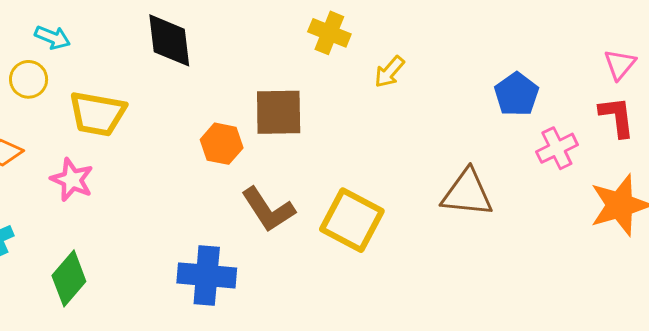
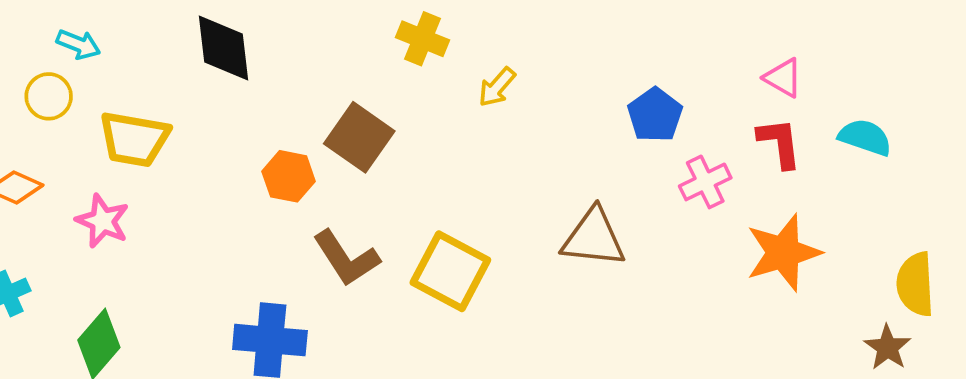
pink triangle: (620, 64) -> (783, 78), turned -40
brown square: (279, 112) -> (359, 137), turned 36

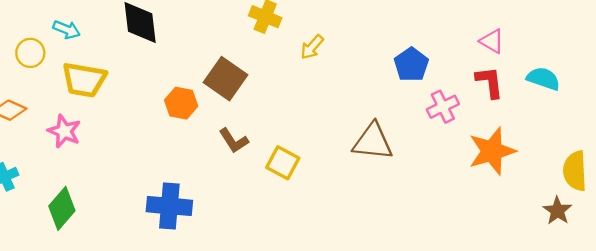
cyan arrow: (78, 44) -> (67, 30), moved
brown L-shape: (346, 258) -> (234, 141), moved, size x0.7
yellow square: (450, 271) -> (283, 163), size x0.7

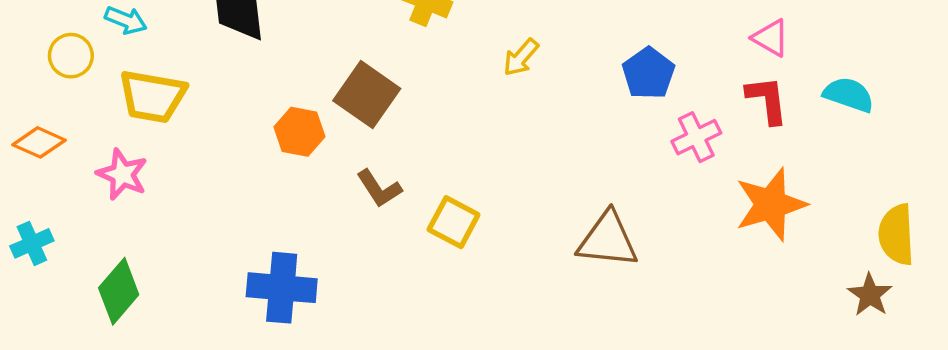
yellow arrow: (312, 47) -> (521, 57), moved
brown triangle: (373, 142) -> (608, 240), moved

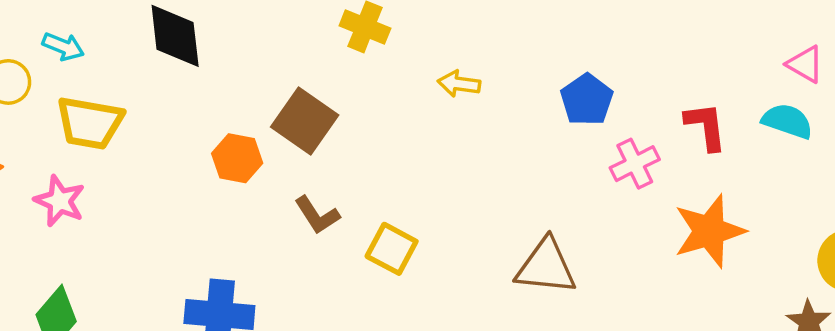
pink triangle: (771, 38) -> (805, 64), moved
yellow arrow: (521, 57) -> (459, 84), turned 57

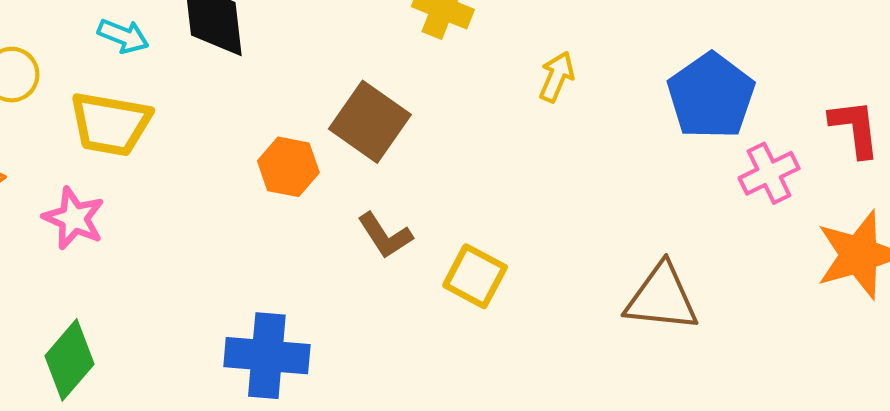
cyan arrow: (63, 46) -> (123, 36), moved
yellow arrow: (459, 84) -> (557, 77), turned 105
blue pentagon: (587, 100) -> (711, 96), size x1.4

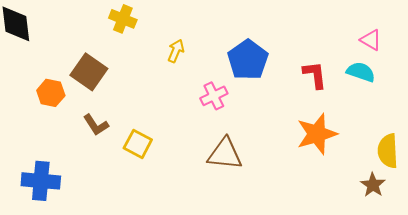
pink cross: (769, 173) -> (214, 96), moved

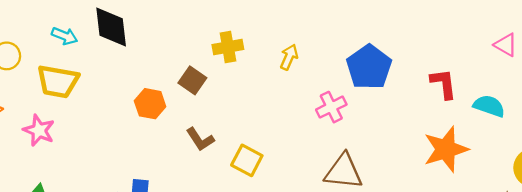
yellow cross: (123, 19) -> (228, 47), moved, turned -32
brown square: (89, 72) -> (192, 80), size x0.7
cyan semicircle: (361, 72) -> (489, 106), moved

